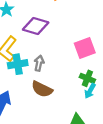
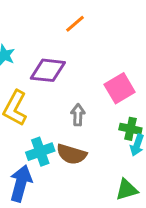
gray arrow: (39, 63) -> (78, 115), moved
cyan cross: (18, 64) -> (40, 152), moved

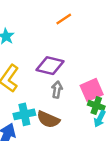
purple diamond: (48, 70) -> (50, 66), moved
pink square: (120, 88) -> (92, 90), moved

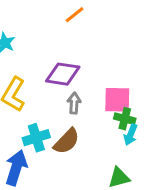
pink square: (92, 90) -> (117, 100), turned 30
brown semicircle: (48, 119) -> (67, 141), turned -65

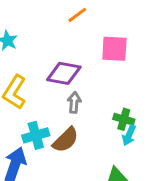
pink square: (117, 100) -> (114, 49), moved

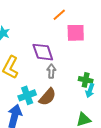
orange line: (77, 15) -> (59, 15), moved
purple diamond: (64, 73) -> (43, 52), turned 65

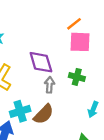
orange line: (59, 15) -> (74, 24), moved
green cross: (86, 80) -> (77, 77), moved

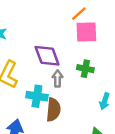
cyan cross: (20, 111) -> (37, 96), moved, turned 30
brown semicircle: (44, 114) -> (53, 110), turned -35

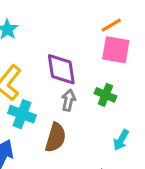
cyan cross: (37, 96) -> (22, 114), moved

